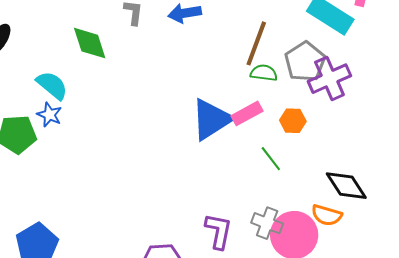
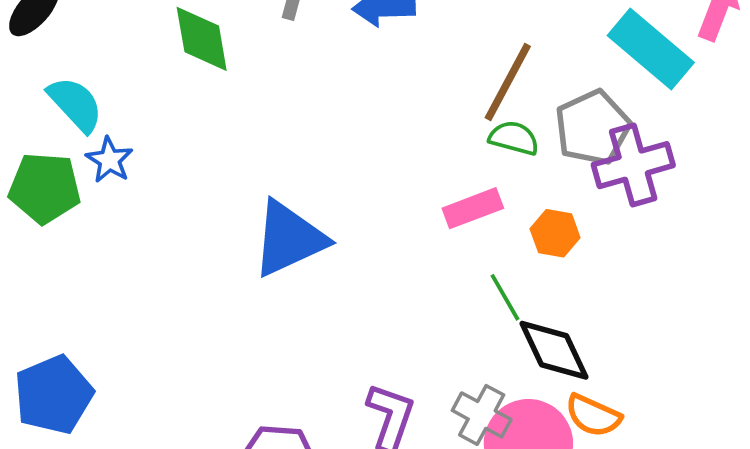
cyan semicircle: (52, 85) -> (75, 104), moved
blue triangle: (211, 119) -> (289, 239), moved
black diamond: (346, 186) -> (554, 350), moved

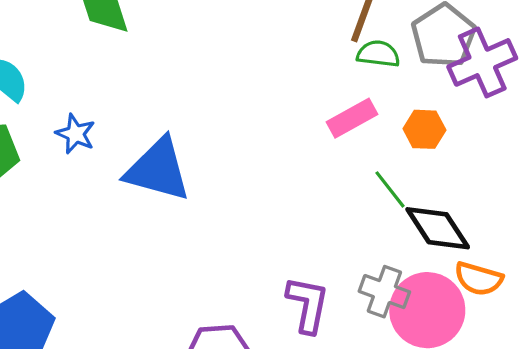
blue star: (109, 160) -> (75, 134), moved
blue triangle: (289, 239) -> (158, 170), moved, turned 48

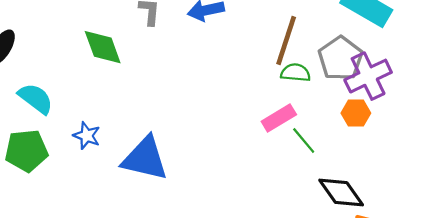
orange hexagon: (424, 129) -> (356, 113), moved
green line: (390, 189) -> (304, 140), moved

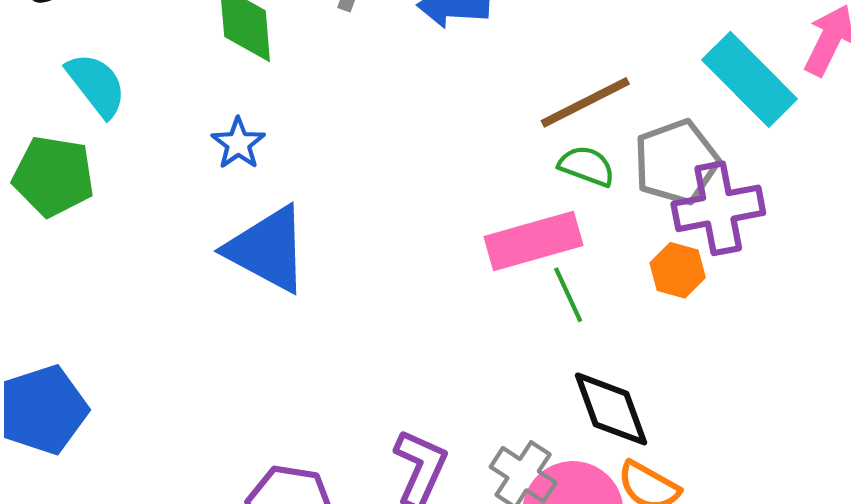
brown line: (286, 40) -> (585, 102), turned 30
pink rectangle: (279, 118) -> (534, 241), size x1.4
blue star: (87, 136) -> (238, 143), moved

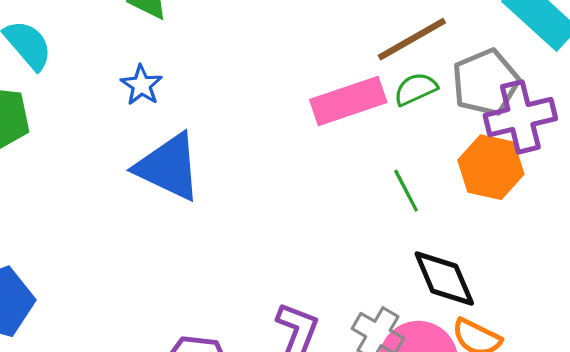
green semicircle: (587, 166) -> (415, 89), turned -42
pink rectangle: (534, 241) -> (348, 101), moved
orange hexagon: (678, 270) -> (491, 167), size x1.5

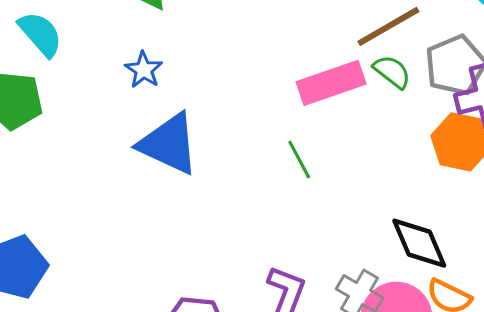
green semicircle: (415, 89) -> (392, 72), turned 63
green line: (406, 191) -> (299, 160), moved

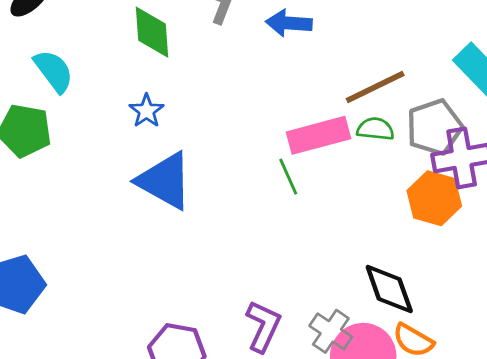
green semicircle: (392, 72) -> (375, 129), turned -36
green line: (299, 160) -> (288, 177), moved

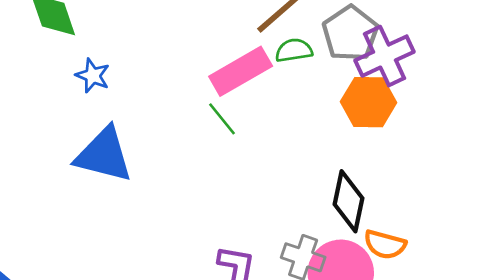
blue star: (146, 111) -> (93, 76), moved
black diamond: (389, 289) -> (348, 201), turned 46

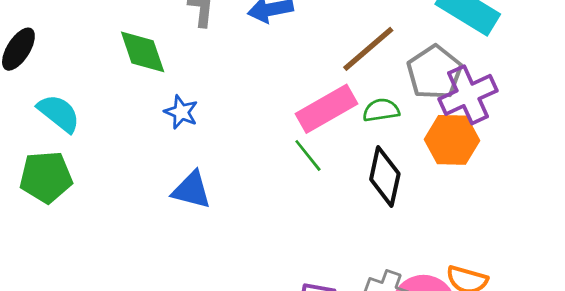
green semicircle: (294, 50) -> (381, 110), moved
blue triangle: (104, 155) -> (192, 190), size x0.7
black diamond: (348, 201) -> (385, 177), moved

